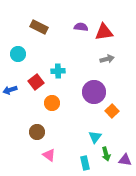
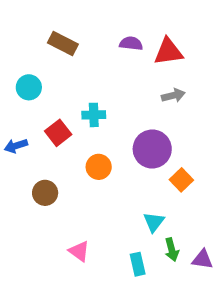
orange circle: (52, 103) -> (99, 167), moved
brown circle: (37, 132) -> (45, 193), moved

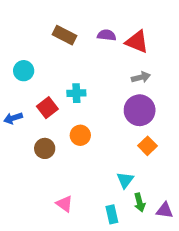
brown rectangle: (63, 43) -> (64, 35), moved
red triangle: (168, 52) -> (137, 42), turned 30
purple circle: (152, 149) -> (140, 110), moved
brown circle: (45, 193) -> (45, 148), moved

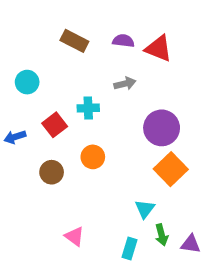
gray arrow: (141, 77) -> (125, 84), moved
orange square: (147, 146) -> (171, 169), size x1.5
cyan rectangle: (112, 214) -> (129, 249), turned 30

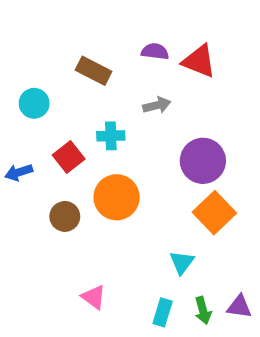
brown rectangle: (74, 41) -> (94, 71), moved
orange circle: (93, 157) -> (117, 197), size x1.5
green arrow: (162, 235) -> (203, 310), moved

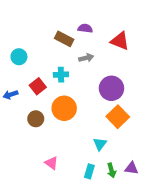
red triangle: (199, 61) -> (120, 41), moved
brown rectangle: (94, 71) -> (64, 39), moved

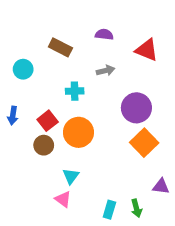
brown rectangle: (64, 39) -> (60, 47), moved
red square: (38, 86) -> (48, 121), moved
blue arrow: (11, 95) -> (13, 116), turned -64
cyan triangle: (100, 144) -> (71, 176), moved
purple triangle: (131, 168) -> (161, 186), moved

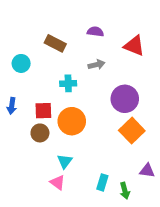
red square: (48, 121) -> (43, 111), turned 36
cyan rectangle: (109, 210) -> (102, 182), moved

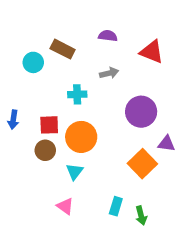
cyan circle: (21, 63) -> (33, 62), moved
orange square: (132, 131) -> (142, 164), moved
cyan triangle: (65, 161) -> (75, 172), moved
purple triangle: (147, 171) -> (166, 144), moved

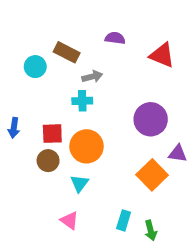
gray arrow: (109, 73) -> (92, 77), moved

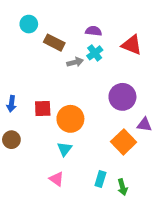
cyan circle: (35, 67) -> (29, 24), moved
cyan cross: (82, 101) -> (95, 53), moved, turned -35
brown circle: (48, 161) -> (11, 140), moved

